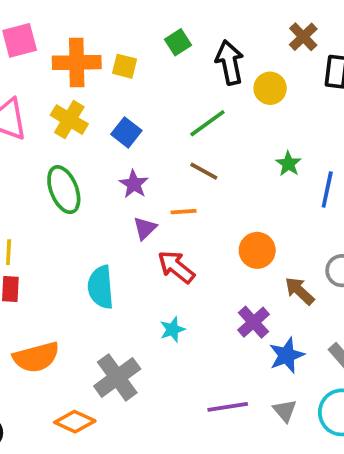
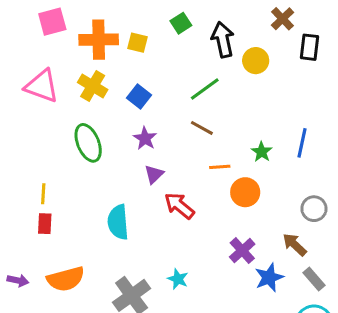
green star: (288, 164) -> (262, 152), moved
orange line: (184, 212) -> (220, 167), moved
brown arrow: (300, 291) -> (295, 245), moved
cyan star: (172, 330) -> (178, 279), moved, turned -30

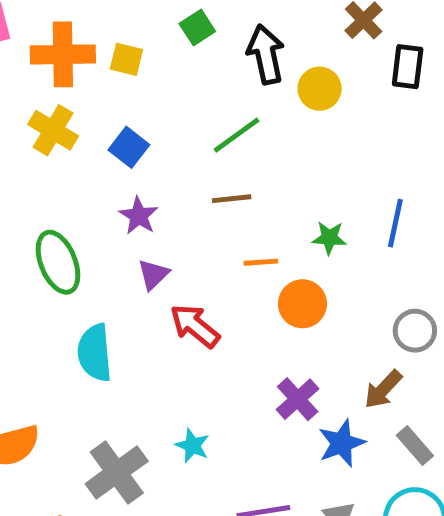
brown line: (202, 128) -> (232, 199), turned -35
green ellipse: (88, 143) -> (58, 262), moved
green star: (262, 152) -> (329, 238), turned -30
brown arrow: (295, 245) -> (383, 389), turned -90

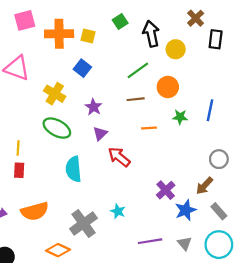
yellow cross: (53, 130) -> (55, 94), moved
blue square: (129, 147) -> (82, 68), moved
green ellipse: (58, 262) -> (57, 128), turned -40
orange circle: (302, 304) -> (168, 87), moved

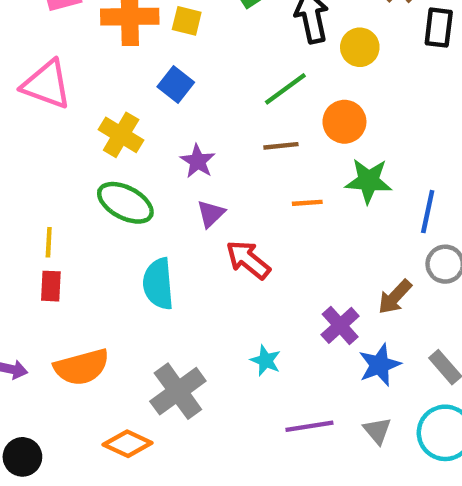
blue line: (210, 110) -> (428, 212), moved
green star: (180, 117) -> (369, 181), size x1.5
brown arrow: (204, 186) -> (395, 297), moved
cyan star: (118, 211) -> (266, 361), moved

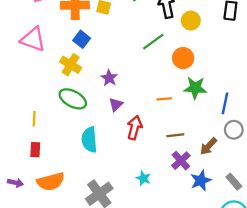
blue square: (176, 84) -> (82, 39), moved
brown line: (281, 146) -> (175, 135), moved
red arrow: (248, 260) -> (135, 128), turned 65
red rectangle: (51, 286) -> (35, 150), moved

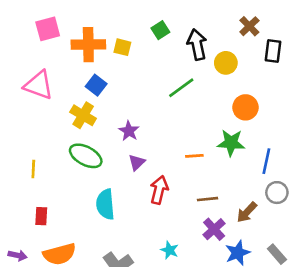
orange circle: (183, 58) -> (245, 107), moved
yellow line: (34, 119) -> (33, 169), moved

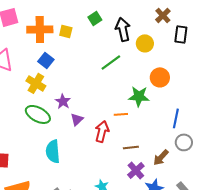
purple star: (129, 131) -> (63, 101), moved
green star: (231, 143) -> (139, 96), moved
red arrow: (159, 190) -> (102, 131), moved

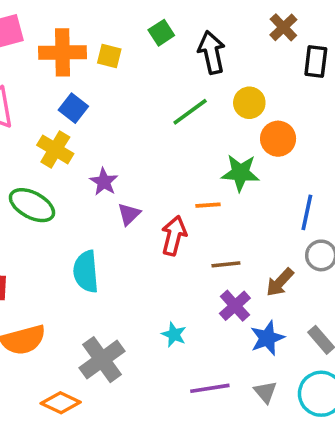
yellow circle: (145, 43) -> (249, 103), moved
green ellipse: (38, 114) -> (32, 205), moved

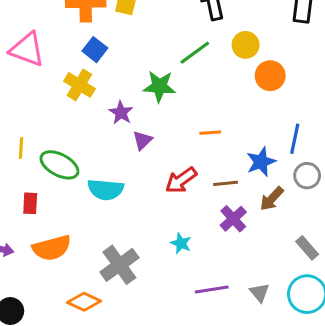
green star: (240, 173) -> (159, 86), moved
green ellipse: (32, 205) -> (59, 165), moved
red arrow: (174, 236) -> (181, 180), moved, turned -140
cyan semicircle: (86, 272) -> (106, 189), turned -80
blue star: (267, 338) -> (261, 162), moved

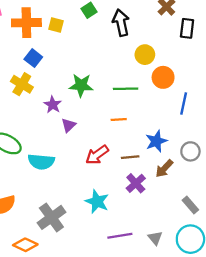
green line: (195, 53) -> (126, 89), moved, turned 35
blue line: (295, 139) -> (184, 104), moved
cyan star: (181, 243) -> (97, 202), size x1.5

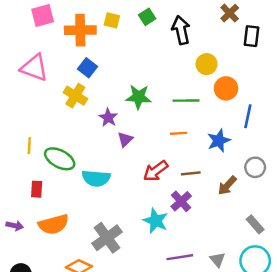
yellow square: (56, 25) -> (112, 20), moved
blue star: (156, 141) -> (219, 141), moved
purple cross: (136, 183) -> (181, 201), moved

